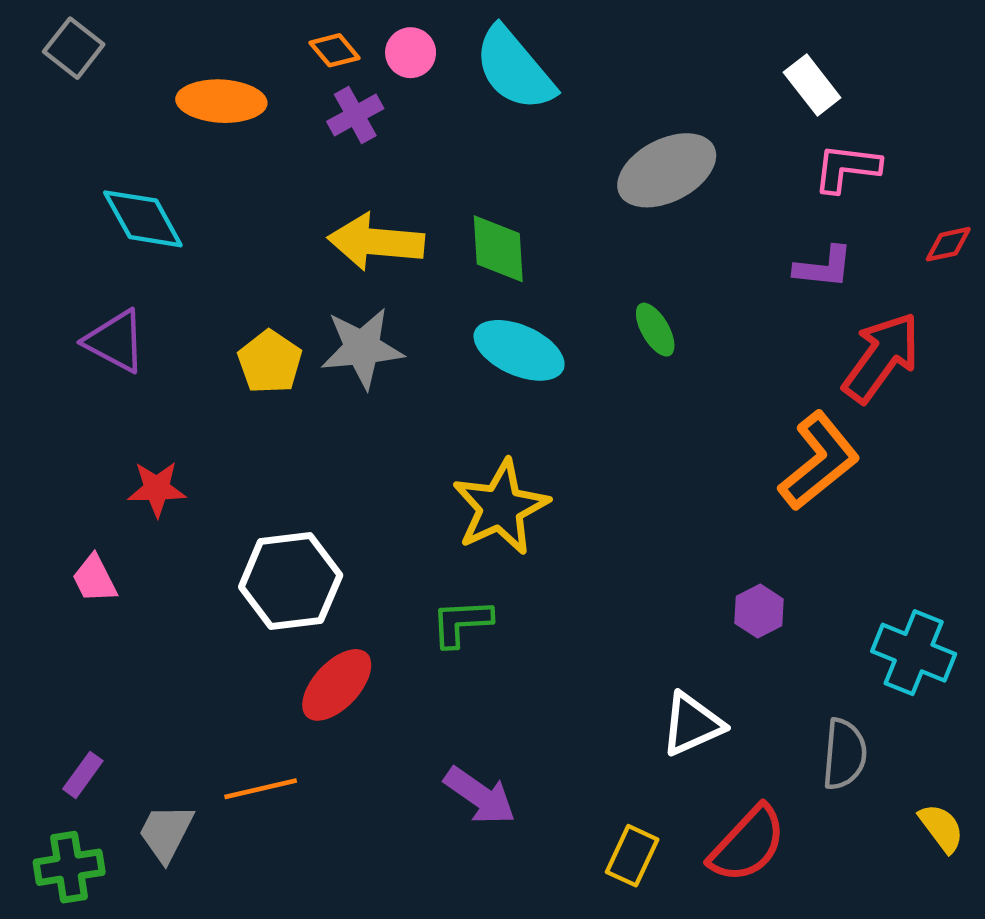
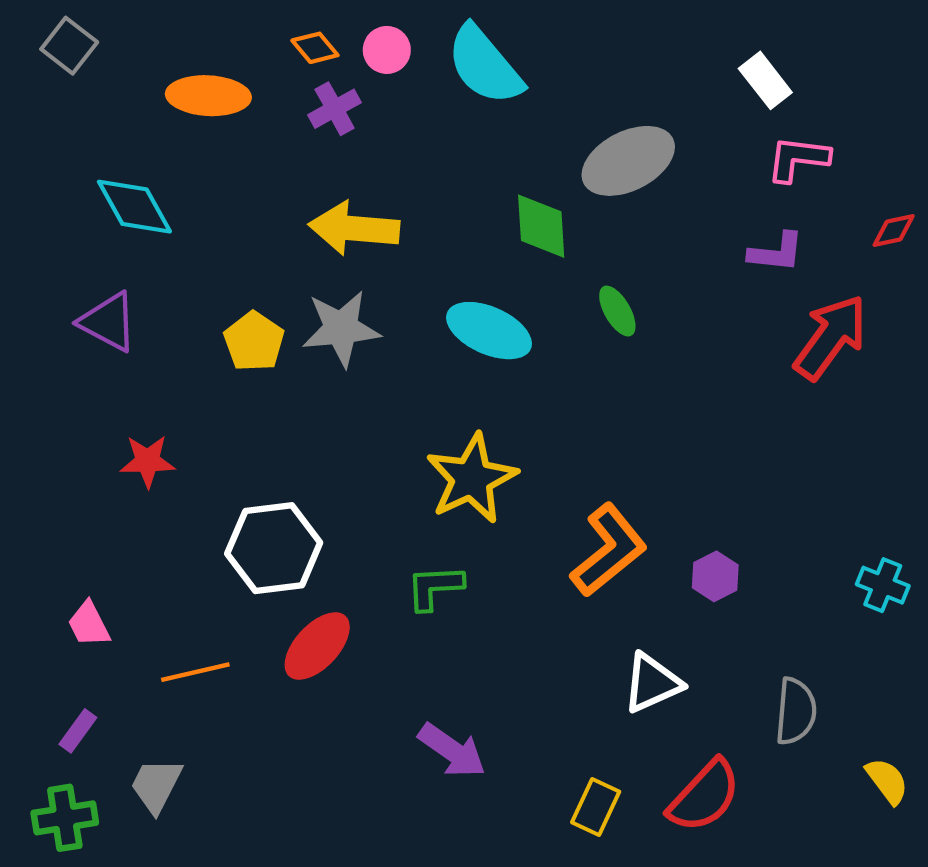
green diamond: (498, 249) -> (541, 226), moved
orange L-shape: (819, 461) -> (609, 550), moved
pink trapezoid: (94, 579) -> (89, 624), moved
cyan cross: (914, 653) -> (883, 585), moved, size x0.7
orange line: (261, 789) -> (195, 672), moved

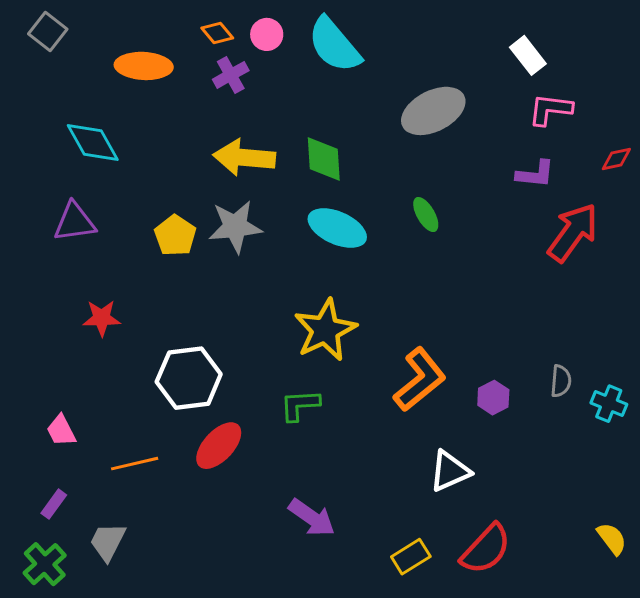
green diamond: (541, 226) -> (324, 159), moved
purple triangle: (108, 322) -> (75, 222), turned -36
gray semicircle: (796, 711) -> (561, 381), moved, size x0.7
yellow rectangle: (596, 807) -> (411, 557), turned 33
green cross: (65, 818) -> (45, 564), turned -33

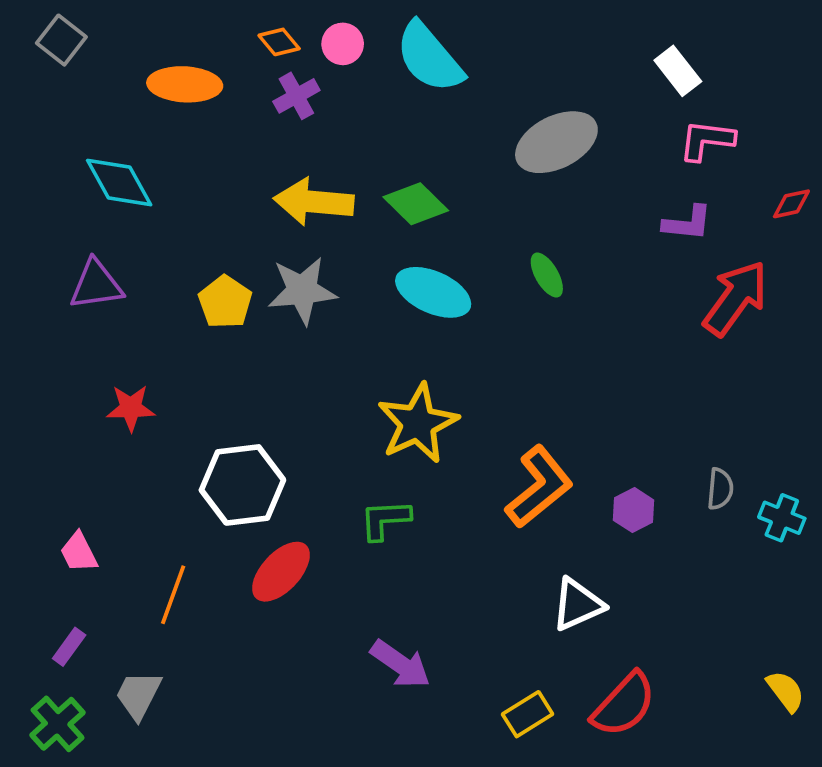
green diamond: (324, 159) -> (416, 204), turned -42
orange line: (135, 464) -> (173, 595), turned -57

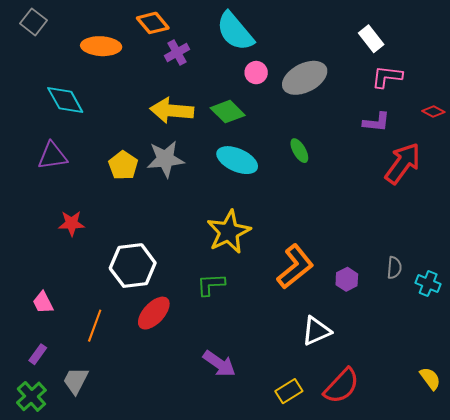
orange diamond: (279, 42) -> (153, 23), size x1.4
pink circle: (343, 44) -> (256, 73), moved
purple cross: (296, 96) -> (177, 52), moved
red diamond: (791, 204) -> (433, 112), turned 40

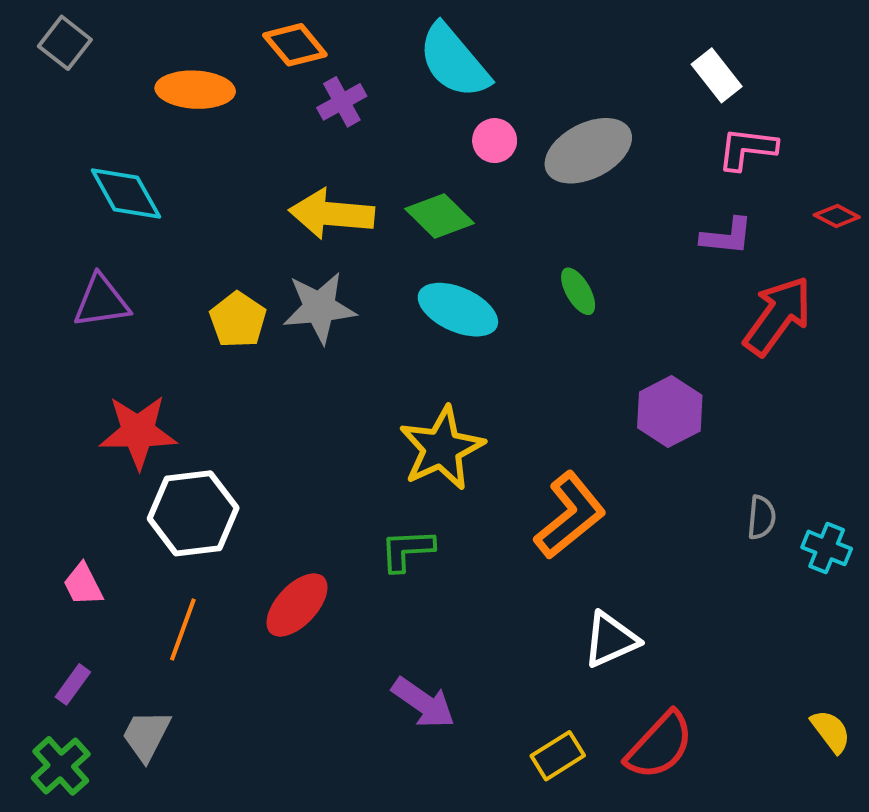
red star: (72, 223) -> (138, 432), size x1.5
white hexagon: (133, 266) -> (193, 513), moved
purple hexagon: (347, 279) -> (670, 411), moved, size x1.5

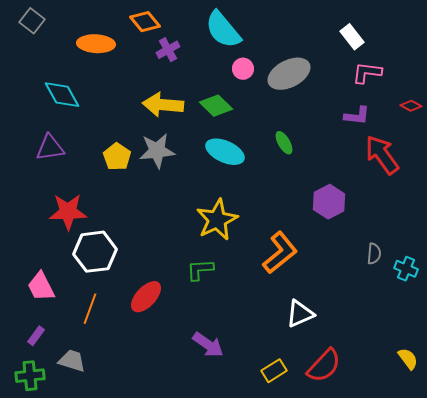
red arrow: (778, 316) -> (382, 155), turned -72
pink trapezoid: (83, 585) -> (41, 287), size x1.4
gray trapezoid: (146, 735) -> (72, 361), turned 80
green cross: (61, 766) -> (30, 376), turned 36

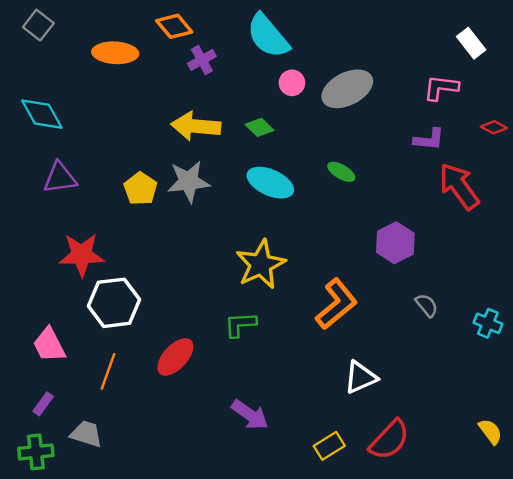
white rectangle: (352, 37) -> (471, 43), moved
cyan diamond: (62, 95) -> (42, 114), moved
green diamond: (216, 106) -> (260, 127), size x0.7
green ellipse: (284, 143) -> (341, 172), turned -30
gray semicircle: (374, 254) -> (427, 305), moved, turned -45

